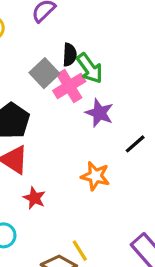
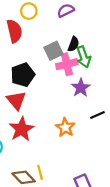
red star: (34, 198) -> (22, 129), size x1.6

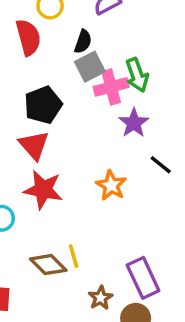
black semicircle: (74, 44) -> (83, 42), moved
black line: (97, 115) -> (161, 165), turned 64
red star: (22, 129) -> (43, 190), turned -30

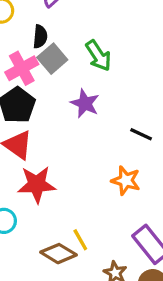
pink cross: (111, 87) -> (22, 68), moved
purple star: (134, 123) -> (85, 103), moved
orange star: (111, 185) -> (126, 181), moved

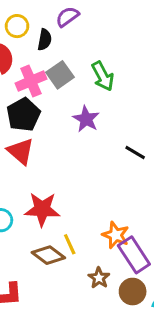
black semicircle: (40, 37) -> (45, 40), moved
orange star: (126, 181) -> (116, 235), moved
red star: (37, 184) -> (42, 209), moved

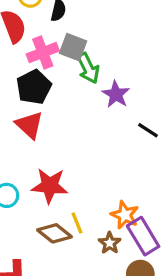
gray square: (60, 75) -> (73, 47), turned -36
green arrow: (103, 76) -> (88, 68), moved
purple star: (86, 119) -> (116, 94), moved
brown star: (99, 278) -> (110, 243), moved

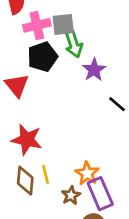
gray square: (73, 47) -> (63, 24), turned -35
black pentagon: (34, 87) -> (42, 57), moved
brown diamond: (54, 233) -> (25, 181), turned 48

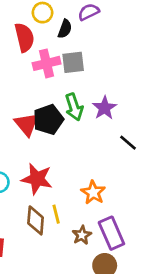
green arrow: (74, 44) -> (74, 107), moved
black pentagon: (42, 57) -> (48, 119), moved
orange star: (87, 173) -> (93, 192), moved

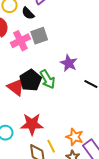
black semicircle: (65, 29) -> (28, 13), turned 128
green arrow: (74, 107) -> (48, 79), moved
orange star: (93, 192) -> (75, 137), moved

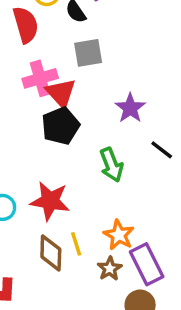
pink cross: (20, 41) -> (40, 78), moved
green arrow: (48, 79) -> (111, 165), moved
red triangle: (16, 87) -> (61, 93), moved

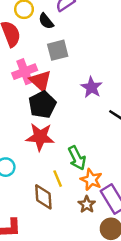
green arrow: (111, 165) -> (77, 158), moved
red star: (50, 201) -> (40, 137), moved
yellow line: (76, 244) -> (58, 179), moved

